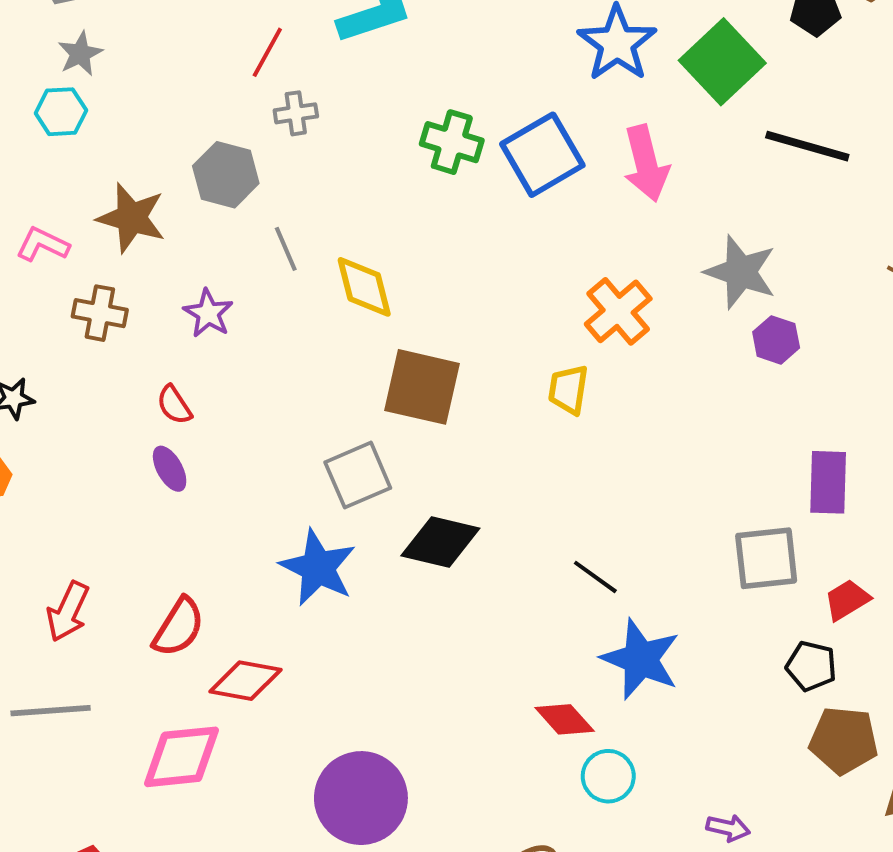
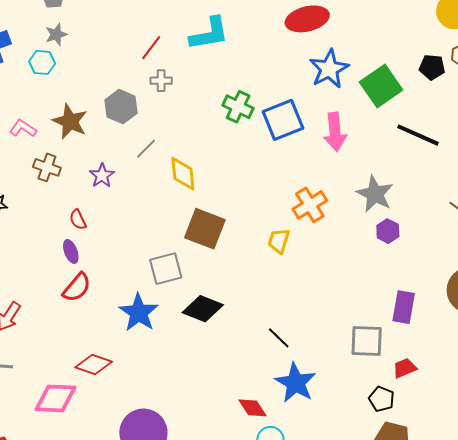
gray line: (286, 249) -> (146, 149), turned 60
red semicircle: (179, 627) -> (77, 287), moved

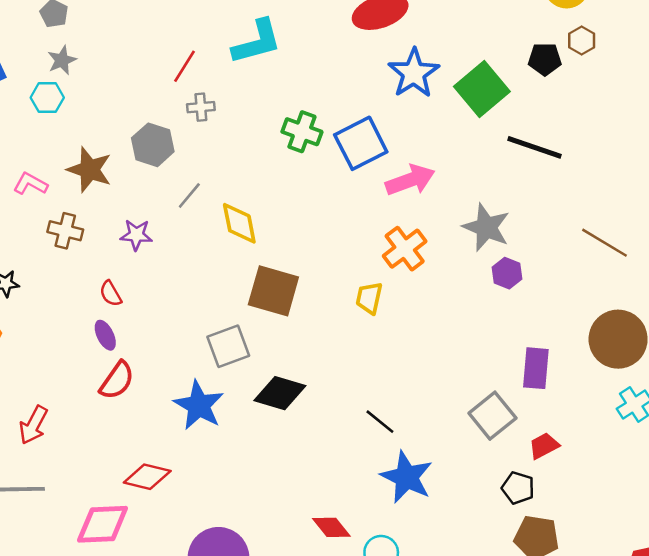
pink arrow: (335, 132) -> (410, 180), moved, turned -99
purple star: (102, 176) -> (136, 235), turned -30
gray square: (367, 341) -> (492, 416), turned -36
red diamond: (253, 408) -> (331, 527), moved

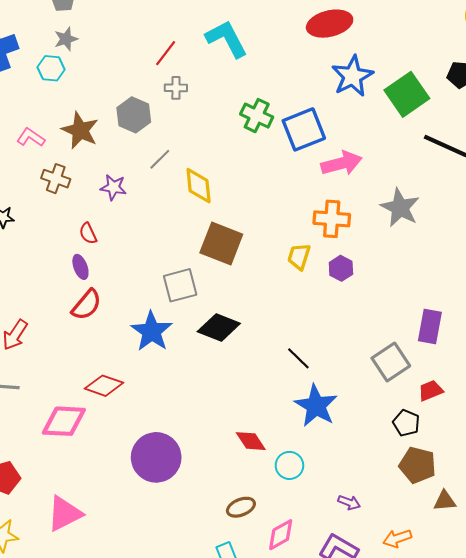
cyan L-shape: (257, 42) -> (227, 39), turned -108
orange cross: (405, 249) -> (332, 219), turned 36
purple hexagon: (507, 273) -> (341, 268), moved

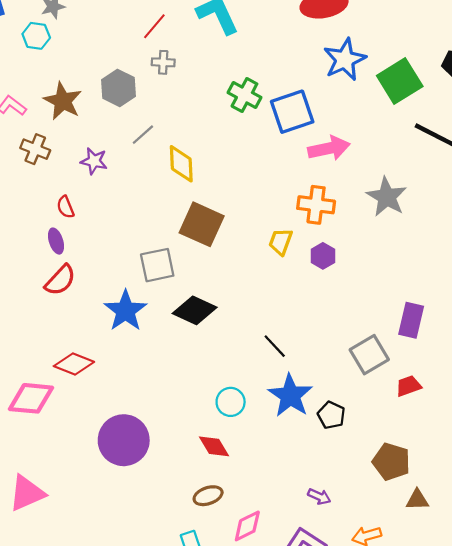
black pentagon: (406, 423) -> (331, 415), moved
red diamond: (251, 441) -> (214, 446), moved
cyan circle: (289, 465) -> (231, 402), moved

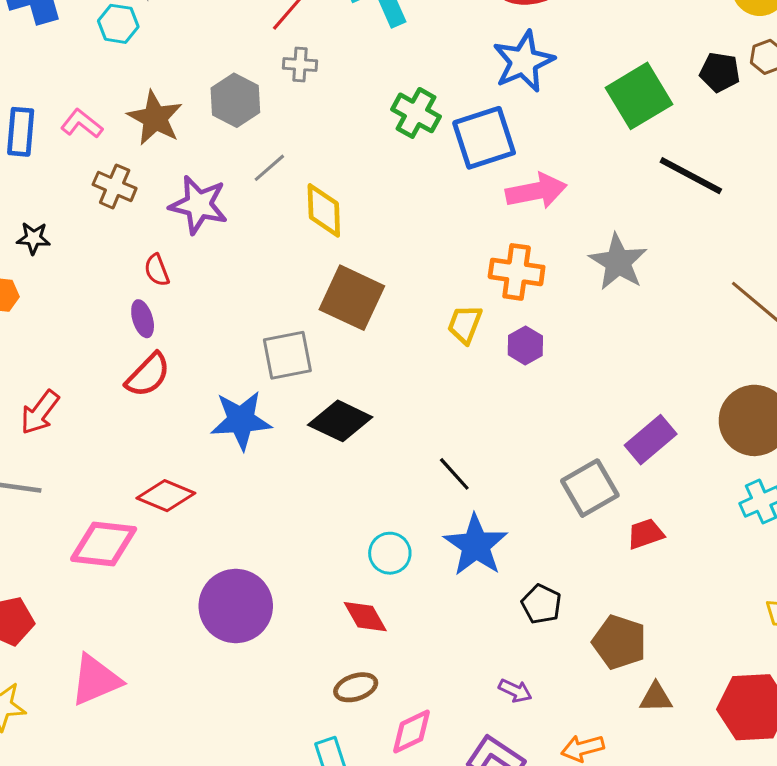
blue star: (345, 60) -> (524, 61), moved
purple star: (94, 161) -> (199, 205), size x1.5
blue star: (126, 311) -> (241, 420), turned 30
purple rectangle: (411, 320) -> (651, 440), turned 36
black pentagon: (331, 415) -> (541, 604), moved

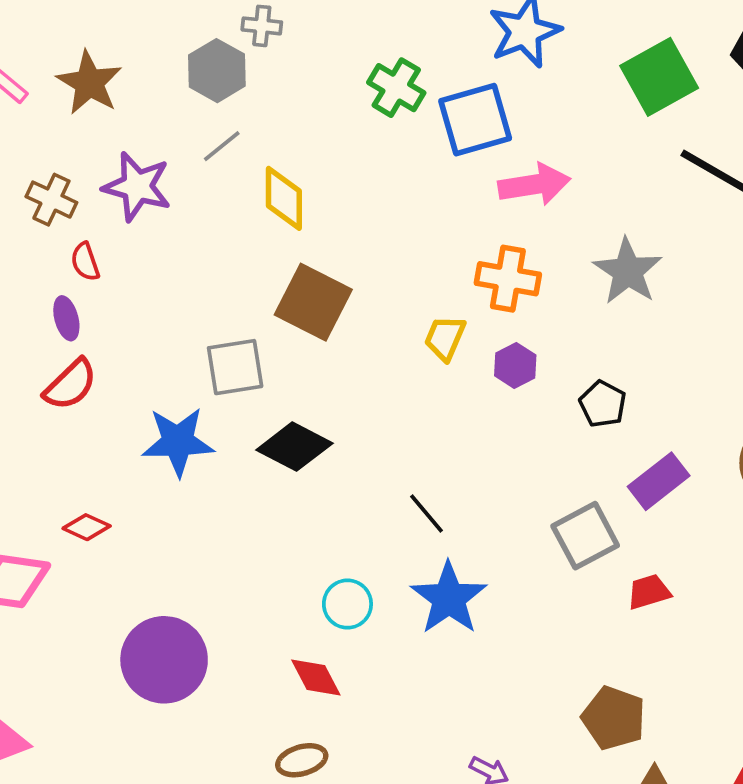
gray hexagon: (235, 100) -> (217, 71), moved
brown cross: (115, 186) -> (51, 200), moved
red diamond: (166, 496) -> (87, 527), size x0.7
black pentagon: (541, 604) -> (603, 404), moved

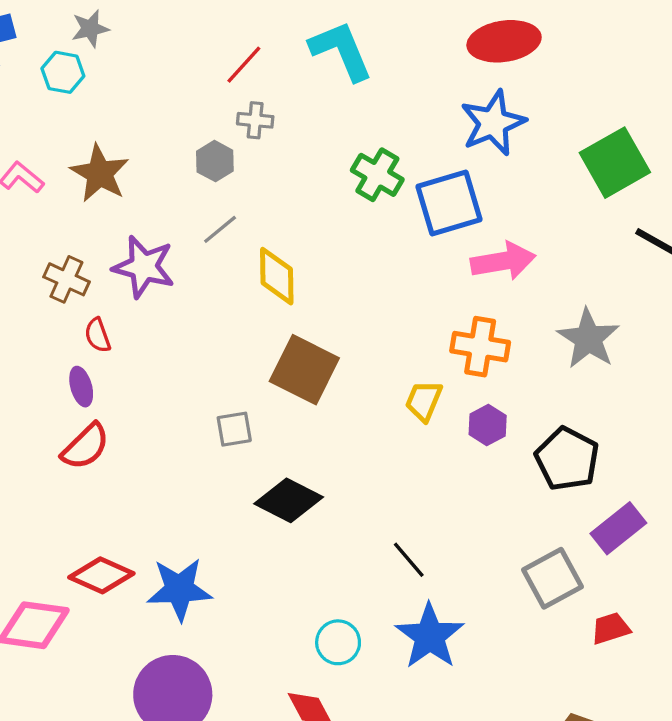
gray hexagon: (217, 71) -> (215, 161), size x0.7
gray square: (235, 367) -> (234, 429), size x0.7
black pentagon: (603, 404) -> (567, 459), size x1.5
blue star: (178, 442) -> (179, 589), moved
red diamond: (87, 527) -> (101, 575), size x1.5

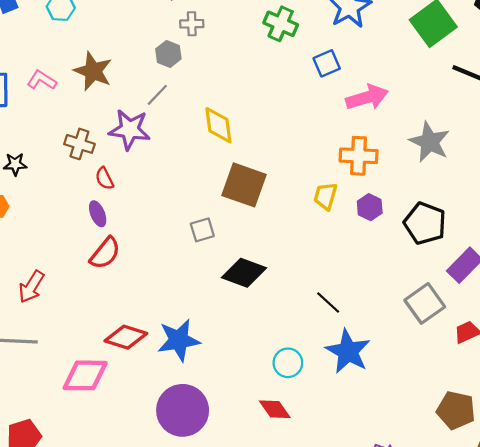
green cross: (377, 175) -> (281, 24), moved
blue square: (449, 203) -> (327, 63), size x0.6
gray line: (220, 229) -> (157, 95), moved

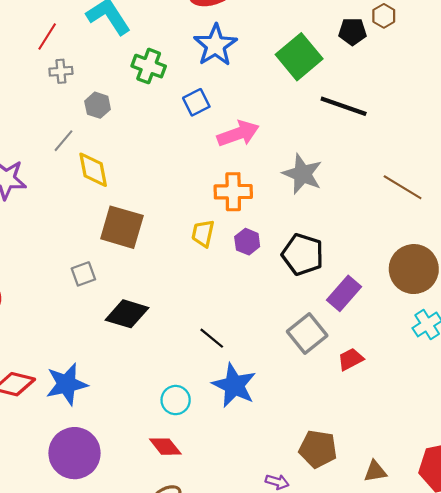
gray hexagon: (168, 54) -> (98, 105), moved
gray line: (157, 95) -> (63, 141), moved
brown pentagon: (456, 410) -> (318, 449), moved

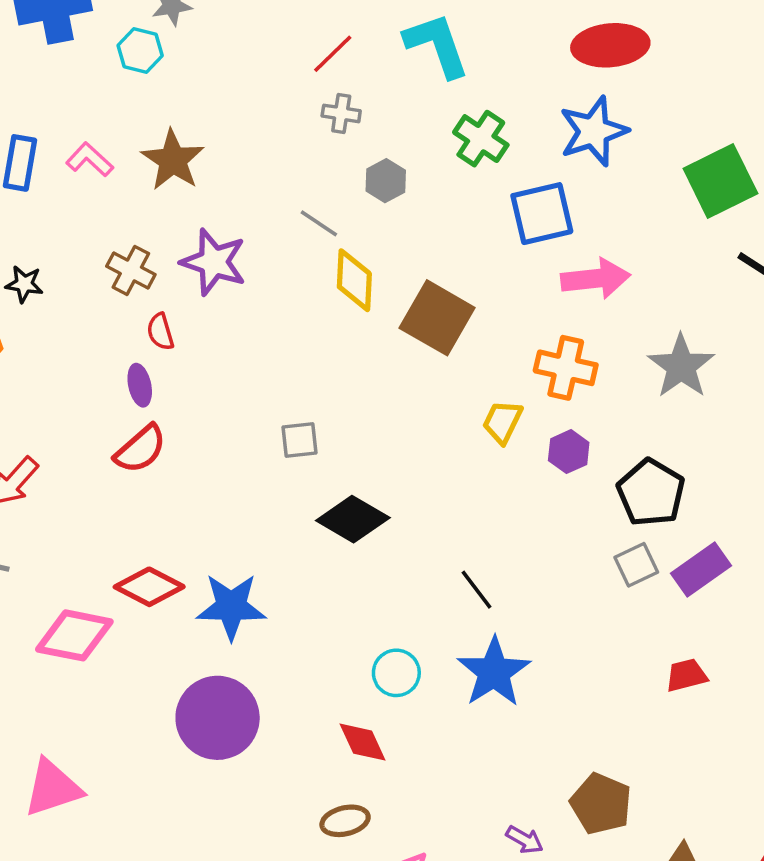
blue square: (196, 102) -> (542, 214), size x1.5
gray line: (63, 141) -> (319, 223), turned 70
brown square: (122, 227) -> (437, 318), moved
gray square: (307, 333) -> (636, 565), moved, size x0.7

